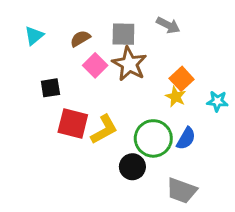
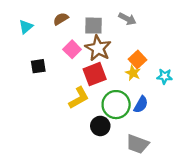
brown semicircle: (80, 39) -> (61, 19), moved
red square: (73, 124) -> (95, 74), moved, turned -35

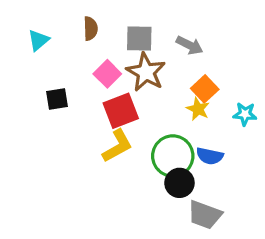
brown semicircle: (61, 19) -> (91, 28), turned 119
gray arrow: (127, 19) -> (190, 45), moved
red square: (95, 74) -> (121, 111), moved
blue semicircle: (141, 105) -> (210, 156), turned 72
black circle: (100, 126) -> (179, 183), moved

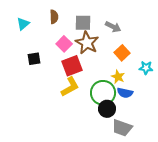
yellow star: (198, 109) -> (118, 77), moved

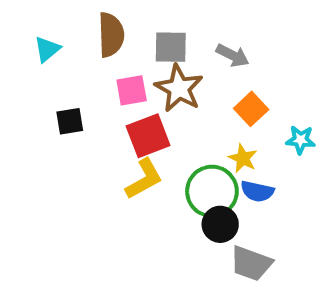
brown semicircle: (54, 17) -> (111, 35), size x1.5
pink square: (64, 44) -> (132, 90), turned 35

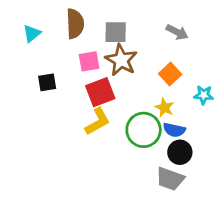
gray arrow: (233, 55) -> (177, 32), moved
black circle: (220, 224) -> (180, 152), moved

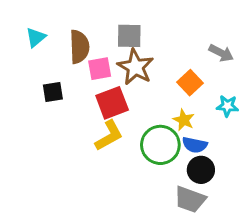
brown semicircle: (75, 24) -> (79, 47), moved
gray arrow: (177, 32) -> (221, 53), moved

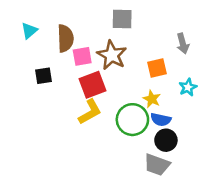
gray square: (129, 36) -> (122, 19), moved
gray arrow: (221, 53) -> (183, 43), turned 48
orange square: (190, 83) -> (157, 68), turned 30
cyan star: (227, 106) -> (188, 87), turned -30

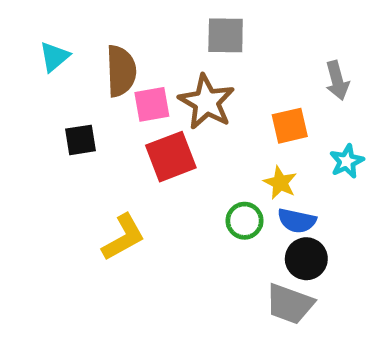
yellow L-shape: (90, 112) -> (123, 237), moved
green circle: (132, 120) -> (245, 221), size x0.6

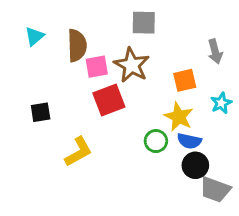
black square: (81, 140) -> (41, 112), moved
yellow star: (280, 183) -> (179, 117), size x1.4
gray trapezoid: (290, 304) -> (215, 190), moved

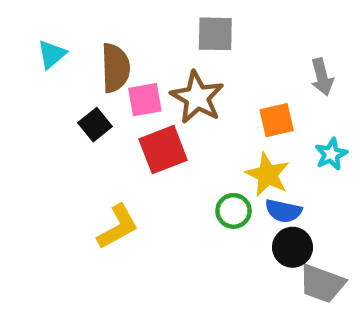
black square: (41, 112) -> (95, 125), moved, turned -30

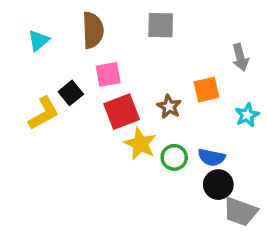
brown semicircle: (115, 68) -> (93, 30), moved
brown star: (197, 97) -> (169, 107), moved, size x0.6
yellow star: (268, 175) -> (140, 144), moved
yellow L-shape: (118, 227) -> (44, 113), moved

